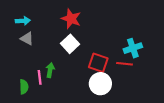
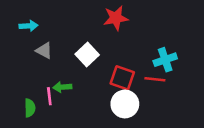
red star: (71, 19) -> (116, 18), moved, turned -30
gray triangle: (27, 39) -> (44, 51), moved
green arrow: (50, 70) -> (62, 87), turned -104

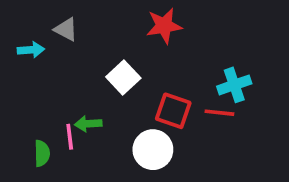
cyan arrow: (29, 26) -> (31, 50), moved
gray triangle: (44, 51) -> (66, 29), moved
white circle: (125, 104) -> (153, 150), moved

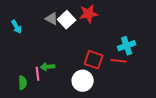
gray triangle: (66, 29) -> (52, 19), moved
cyan arrow: (31, 50) -> (17, 27), turned 64
white square: (123, 78) -> (67, 20), moved

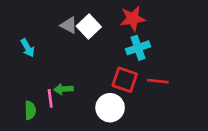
red star: (89, 14) -> (133, 19), moved
cyan arrow: (17, 27) -> (28, 48), moved
cyan cross: (127, 46) -> (138, 48), moved

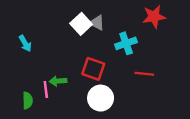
red star: (133, 19) -> (154, 17), moved
gray triangle: (69, 25) -> (97, 23), moved
red square: (125, 80) -> (93, 69), moved

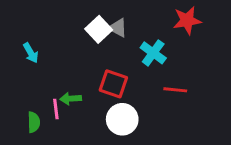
cyan cross: (126, 43) -> (153, 53), turned -35

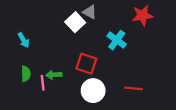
gray triangle: (118, 28) -> (90, 12), moved
red line: (175, 90) -> (133, 88), moved
green semicircle: (34, 122) -> (26, 74), moved

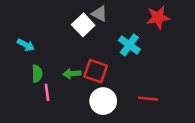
cyan arrow: (24, 40) -> (26, 45), turned -32
green semicircle: (26, 74) -> (37, 74), moved
green arrow: (54, 75) -> (72, 74), moved

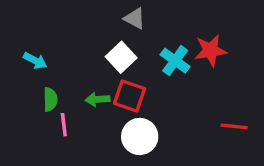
red star: (158, 17) -> (211, 50), moved
white square: (83, 25) -> (121, 57), moved
red line: (148, 99) -> (234, 126), moved

